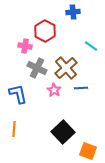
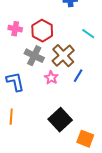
red hexagon: (45, 31) -> (42, 31), moved
pink cross: (25, 46) -> (15, 29), moved
blue line: (81, 88) -> (78, 76), turned -56

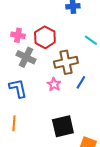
gray cross: (34, 56) -> (26, 57), moved
brown cross: (63, 56) -> (66, 62), turned 30
black square: (60, 120) -> (63, 126), turned 30

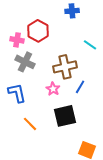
red hexagon: (45, 37) -> (38, 31), moved
orange line: (14, 123) -> (30, 124), moved, turned -49
black square: (63, 126) -> (65, 116), moved

